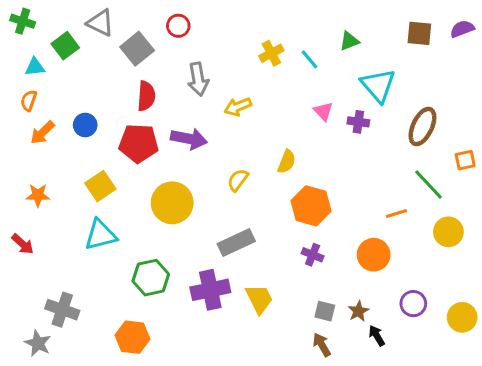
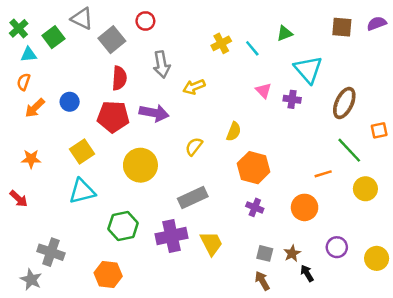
green cross: (23, 21) -> (19, 28), moved, turned 30

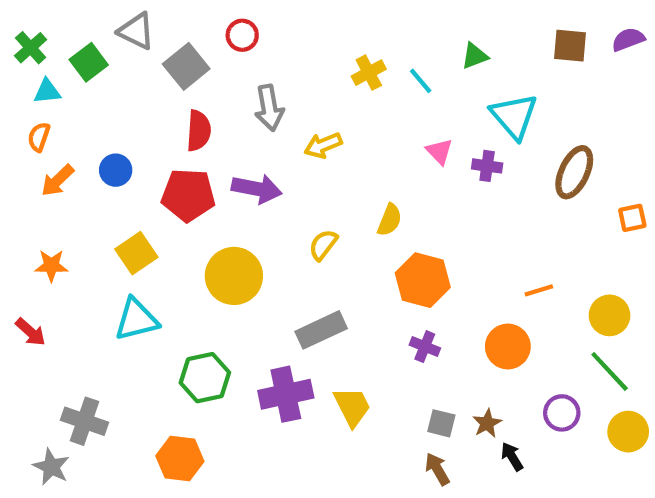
green line: (349, 150) -> (610, 371), moved

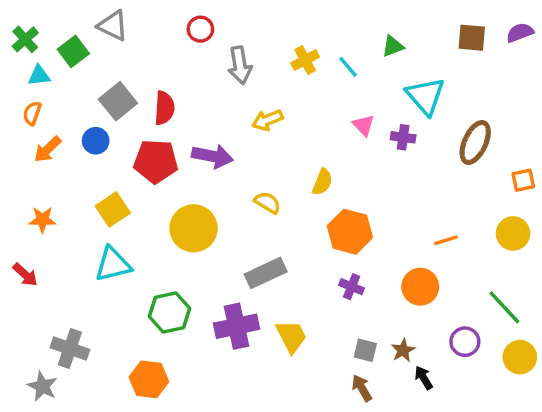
gray square: (186, 66) -> (118, 101), moved
gray arrow: (269, 108) -> (240, 65), moved
yellow semicircle: (323, 245) -> (267, 203), turned 84
yellow circle: (610, 315) -> (513, 233), moved

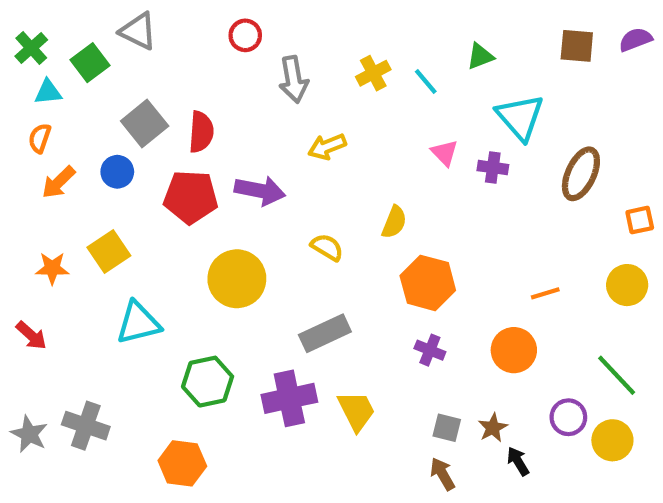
yellow square: (113, 209) -> (109, 251), moved
yellow circle: (520, 357) -> (612, 440), moved
gray star: (42, 386) -> (29, 434), moved

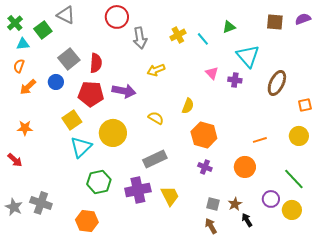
red circle: (245, 35) -> (117, 17), size x1.5
yellow square: (109, 251) -> (72, 120), moved
cyan triangle: (138, 323) -> (81, 147), moved, turned -30

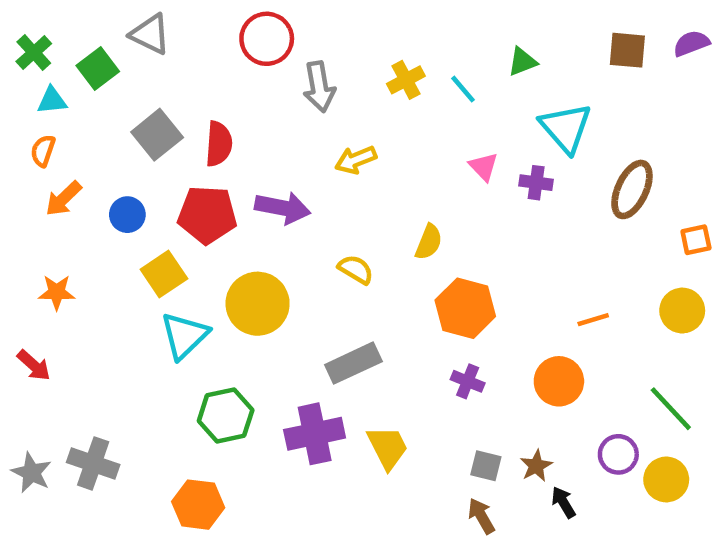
blue circle: (56, 82) -> (127, 215), moved

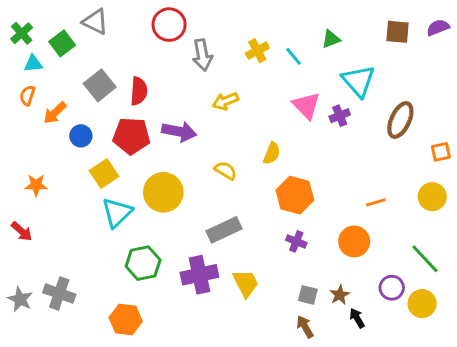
pink triangle: (484, 167) -> (306, 106), size x1.5
purple cross: (536, 183) -> (340, 116), turned -30
orange arrow: (63, 199) -> (55, 113), moved

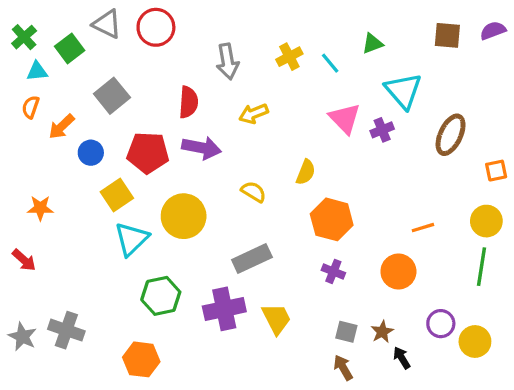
red circle: (169, 25) -> (156, 27), moved
red semicircle: (139, 91) -> (188, 102), moved
green line: (425, 259) -> (481, 267), moved, turned 52

